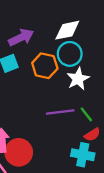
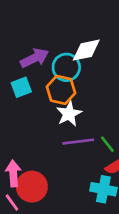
cyan circle: (70, 54) -> (66, 67), moved
white star: (78, 79) -> (69, 114), moved

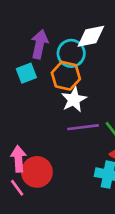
purple arrow: (34, 58) -> (40, 44), turned -52

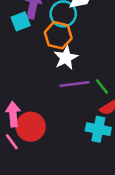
cyan square: (26, 73) -> (21, 21), moved

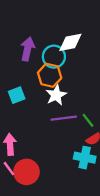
cyan square: (21, 21) -> (17, 95), moved
red circle: (31, 127) -> (26, 172), moved

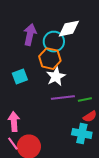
green line: (88, 120) -> (85, 100), turned -64

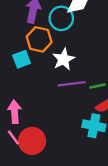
orange hexagon: (50, 59) -> (39, 39), moved

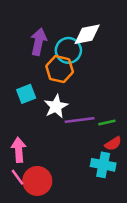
orange hexagon: (39, 39) -> (60, 69), moved
white star: (64, 59) -> (56, 106), moved

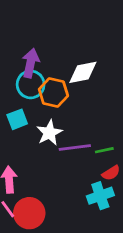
white diamond: (87, 34) -> (83, 72), moved
cyan circle: (68, 50) -> (31, 84), moved
cyan cross: (103, 165) -> (100, 196), turned -30

